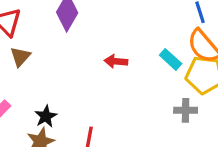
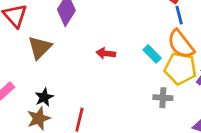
brown triangle: (20, 57) -> (40, 48), moved, size x1.4

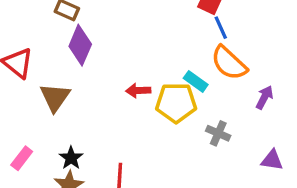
yellow pentagon: (180, 69) -> (176, 103), moved
gray cross: (163, 98) -> (218, 133), turned 30

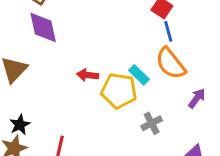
purple diamond: (80, 45) -> (43, 27), turned -44
gray cross: (218, 133) -> (152, 123), turned 30

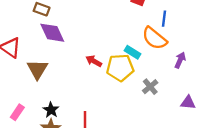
blue line: (168, 31) -> (164, 19), moved, turned 35
red arrow: (88, 75) -> (94, 61), turned 35

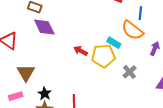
brown triangle: (37, 69) -> (26, 73), moved
pink rectangle: (17, 112) -> (16, 96), turned 40

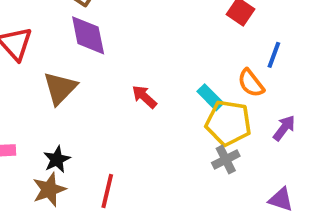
orange semicircle: (132, 30) -> (251, 83), size x0.7
yellow pentagon: (103, 56) -> (228, 123), moved
brown triangle: (26, 73) -> (60, 88), moved

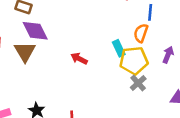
orange semicircle: (251, 83) -> (141, 33), turned 72
brown triangle: (60, 88) -> (25, 52), moved
cyan rectangle: (210, 97) -> (119, 48), turned 35

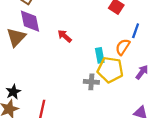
red arrow: (79, 59) -> (65, 36), moved
gray cross: (138, 83) -> (91, 82), moved, turned 32

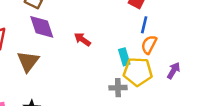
blue line: (136, 31) -> (144, 25), moved
brown triangle: (16, 37) -> (28, 61), moved

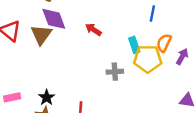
orange semicircle: (149, 45) -> (164, 43), moved
brown triangle: (28, 61) -> (41, 35), moved
gray cross: (118, 88) -> (115, 72), moved

